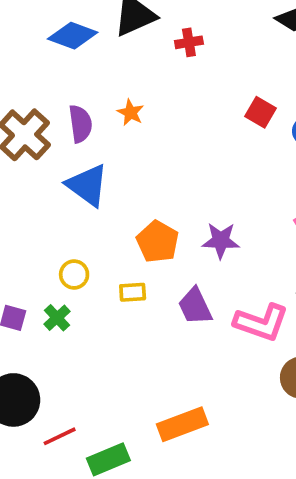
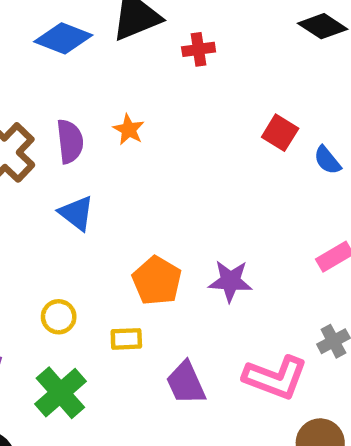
blue triangle: (87, 185) -> (76, 213), size x0.7
purple trapezoid: (195, 306) -> (186, 383), moved
green cross: (57, 318) -> (60, 393), moved, size x1.6

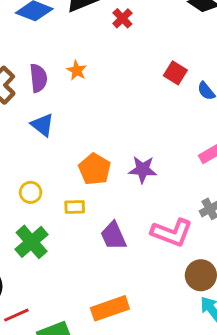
red cross: (199, 49) -> (122, 18), turned -36

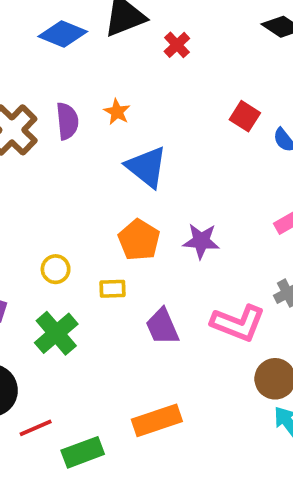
blue triangle: (42, 125) -> (147, 167), moved, size x1.4

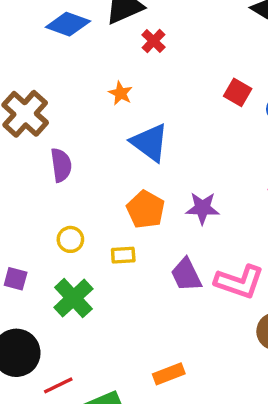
red cross: (177, 45) -> (153, 41), moved
purple semicircle: (67, 121) -> (61, 165), moved
purple trapezoid: (162, 327) -> (186, 275), moved
orange rectangle: (157, 420) -> (169, 374), size x0.7

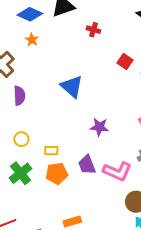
red cross: (153, 41) -> (93, 30), moved, turned -32
orange star: (121, 93) -> (32, 40), moved
orange pentagon: (146, 209) -> (57, 173), moved, turned 30

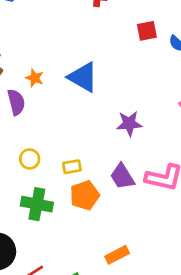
orange star: (32, 40) -> (35, 78), moved
red square: (125, 62) -> (147, 31), turned -35
green cross: (21, 173) -> (37, 204), turned -30

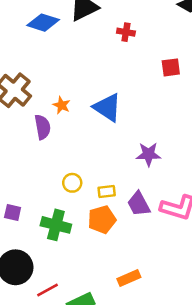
yellow circle: (30, 159) -> (72, 183), moved
yellow rectangle: (72, 167) -> (107, 191), moved

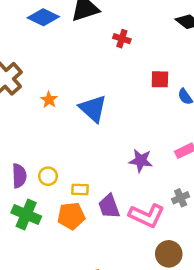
purple semicircle: (43, 127) -> (19, 176), moved
purple star: (148, 154) -> (141, 161), moved

